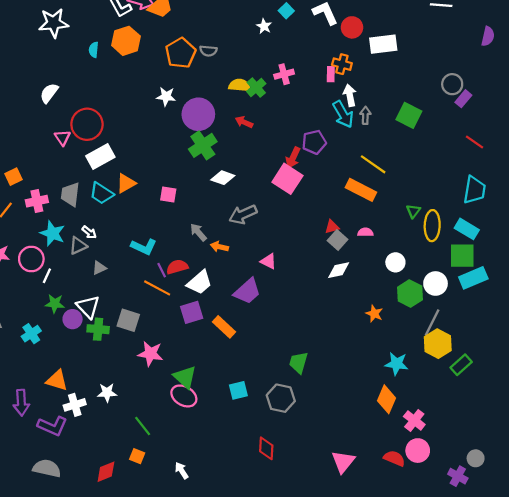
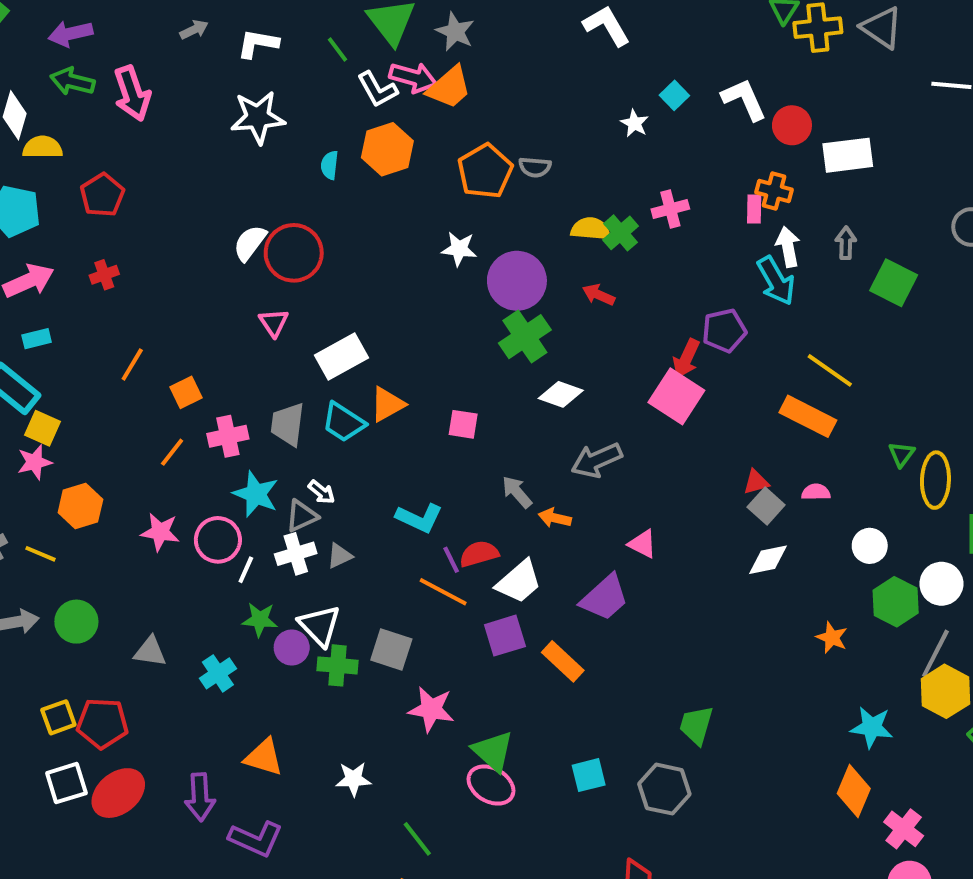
gray arrow: (365, 115) -> (846, 243), moved
red circle: (87, 124) -> (294, 253), moved
white cross: (75, 405) -> (296, 554), moved

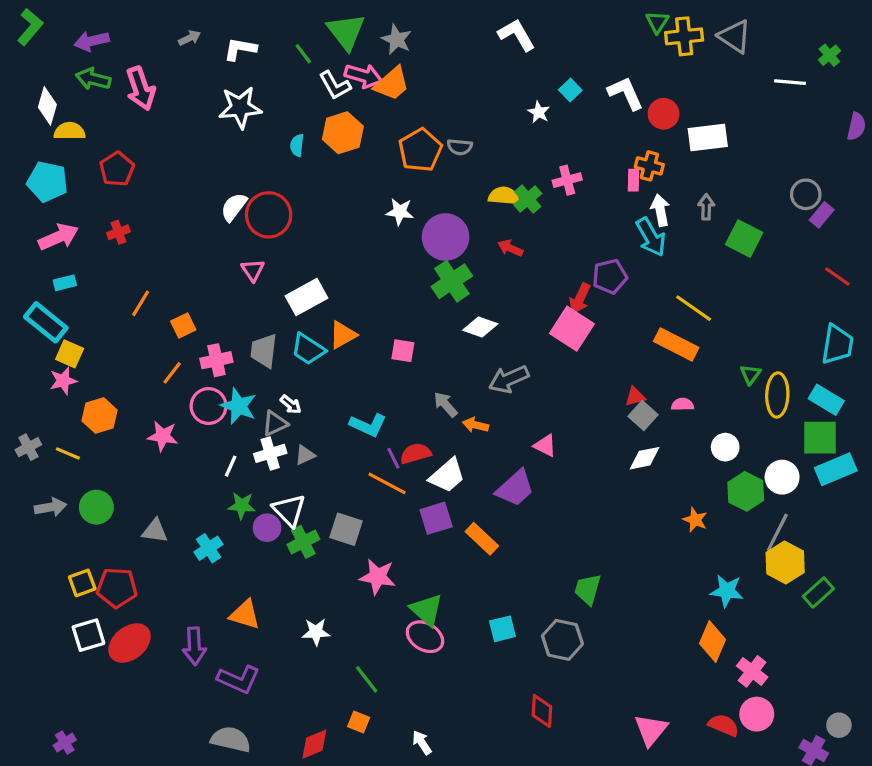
pink circle: (218, 540) -> (209, 406), moved
green cross: (338, 665) -> (303, 542), turned -32

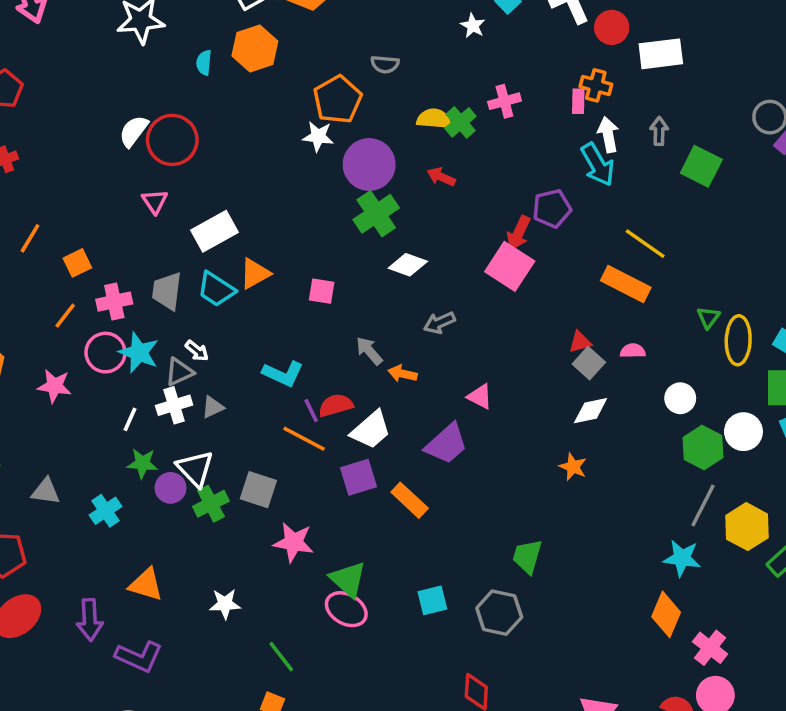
orange pentagon: (420, 150) -> (337, 99), moved
gray arrow: (509, 379) -> (439, 323), size x0.7
orange star: (695, 520) -> (573, 467), moved
gray line: (777, 532) -> (703, 505), moved

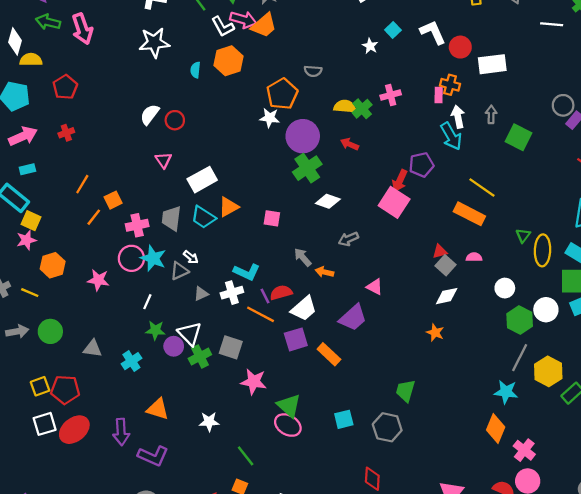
red circle: (172, 140) -> (175, 120), size x0.6
orange line: (65, 316) -> (94, 217), moved
white cross: (174, 405) -> (232, 293), moved

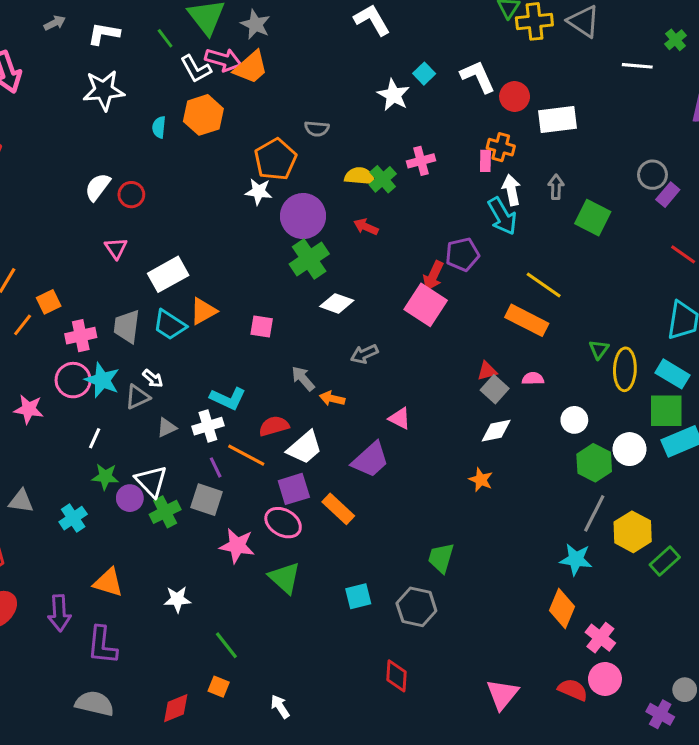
white star: (370, 46) -> (393, 95), size x1.5
purple line: (265, 296) -> (216, 467), moved
pink ellipse: (288, 425) -> (283, 523), moved
purple L-shape: (153, 456) -> (102, 645), turned 72

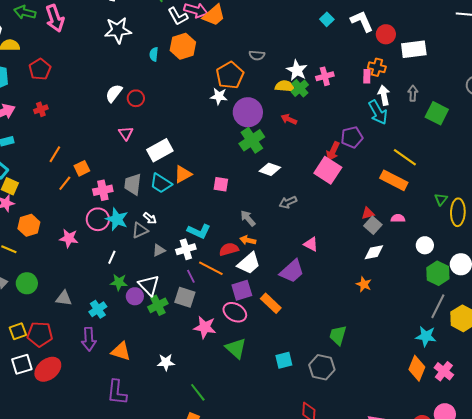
white star: (393, 95) -> (297, 70), moved
orange arrow: (332, 398) -> (248, 240), moved
purple arrow: (59, 613) -> (89, 339), moved
pink cross: (600, 638) -> (444, 371), moved

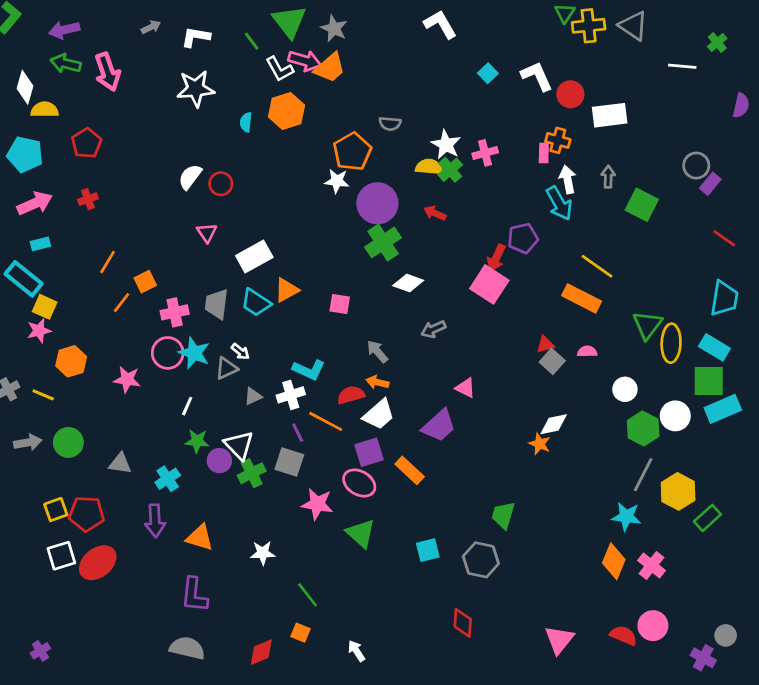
green triangle: (441, 199) -> (647, 325), size x1.6
white diamond: (374, 252) -> (554, 424), moved

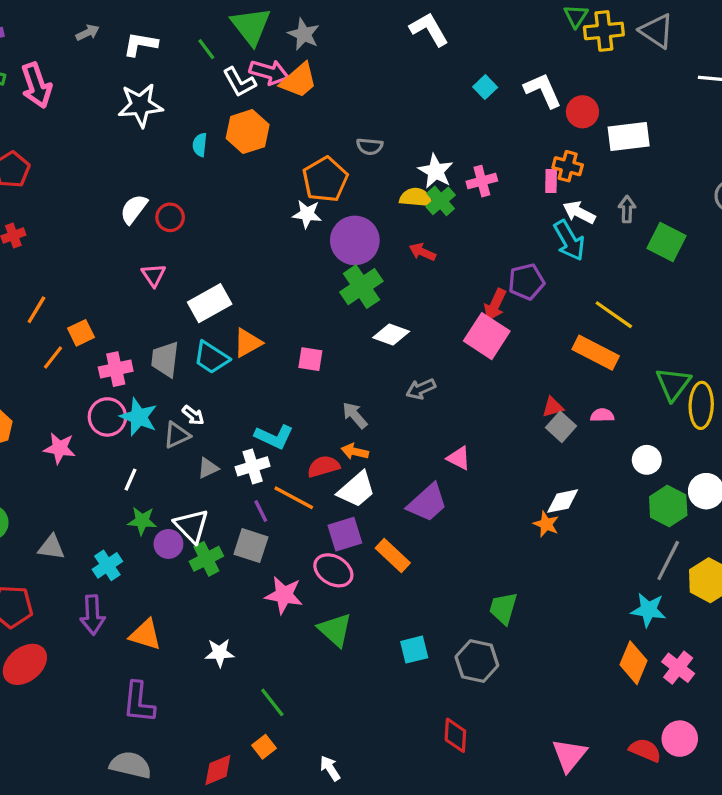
white arrow: (568, 180) -> (579, 212), turned -52
orange square: (301, 633) -> (264, 747), turned 30

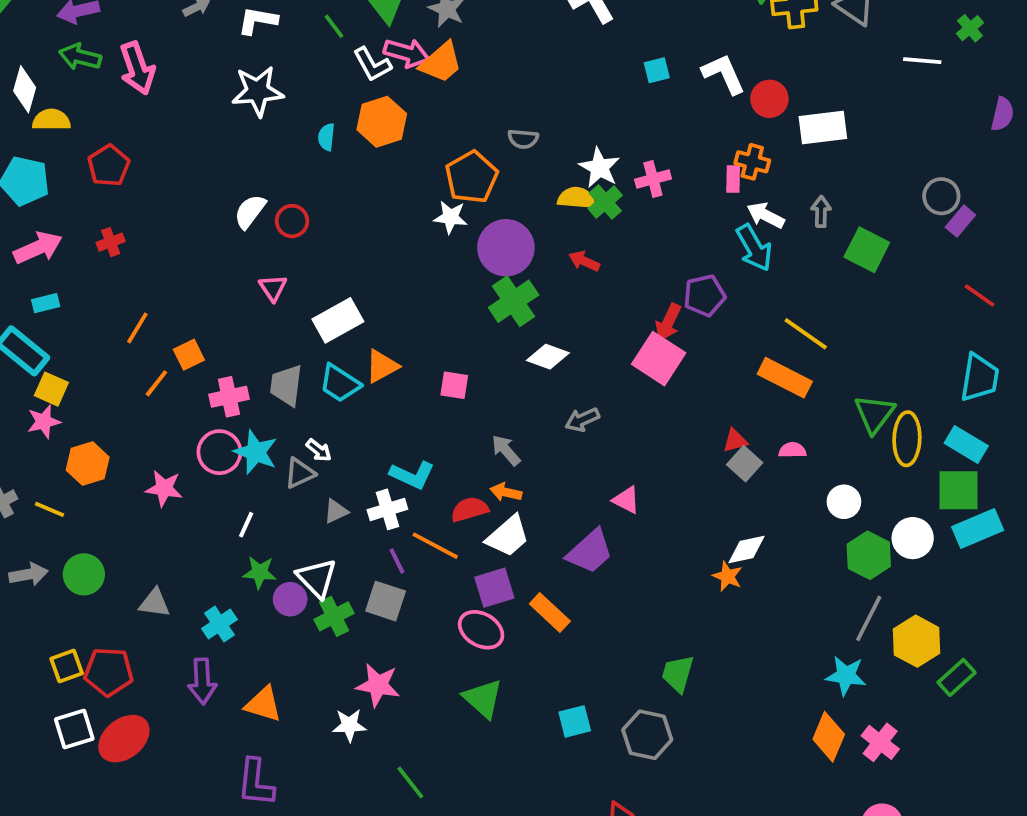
cyan square: (485, 87) -> (657, 70), turned 30
pink star: (284, 595) -> (378, 685), moved

